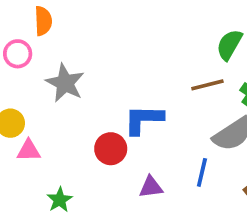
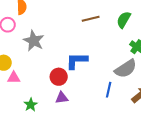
brown line: (207, 85) -> (91, 19), moved
purple triangle: (151, 187) -> (62, 98), moved

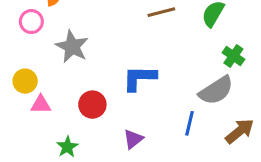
red circle: (59, 77) -> (92, 105), moved
purple triangle: (62, 98) -> (133, 139), moved, turned -32

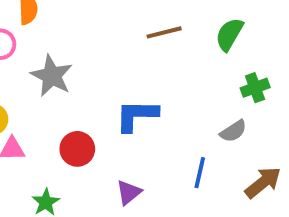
green cross: (233, 56) -> (255, 88), turned 35
gray semicircle: (216, 90) -> (233, 131), size x0.6

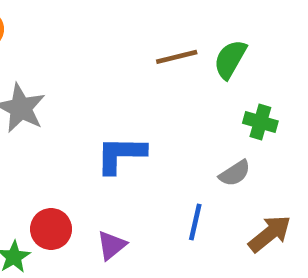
brown line: (164, 32) -> (177, 57), moved
green cross: (255, 88) -> (260, 122), turned 36
red circle: (77, 149) -> (51, 229), moved

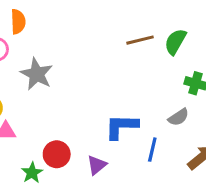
blue L-shape: (121, 155) -> (121, 126), moved

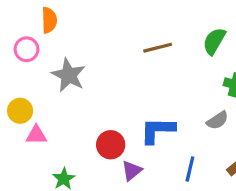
brown line: (140, 40) -> (158, 48), moved
blue line: (152, 150) -> (190, 169), moved
red circle: (57, 154) -> (111, 145), moved

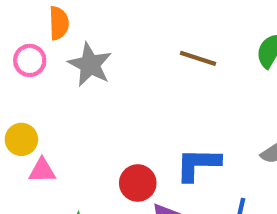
brown line: (158, 48) -> (198, 58), turned 32
gray star: (69, 75) -> (90, 65), moved

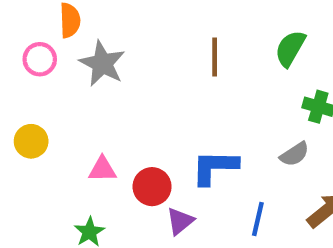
brown line: (198, 58) -> (215, 57), turned 72
pink triangle: (42, 171) -> (102, 169), moved

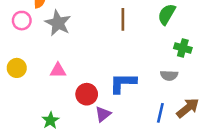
gray semicircle: (295, 154) -> (169, 75), turned 35
pink triangle: (102, 169) -> (58, 70), moved
blue line: (258, 219) -> (160, 113), moved

